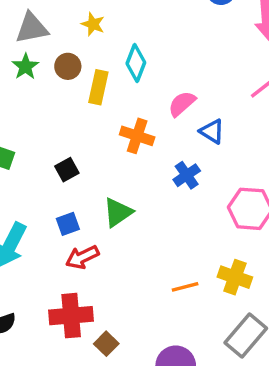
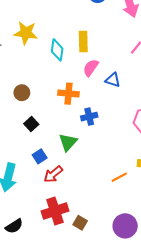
yellow star: (93, 24) -> (26, 33), size x1.6
brown circle: (68, 66) -> (22, 93), moved
yellow rectangle: (98, 87) -> (83, 41), moved
blue cross: (187, 175) -> (89, 117), moved, turned 35

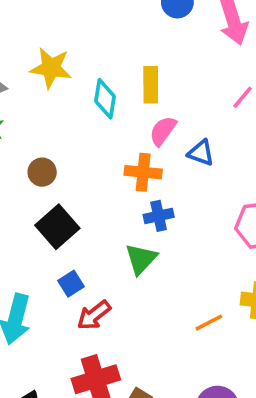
orange cross: (68, 94) -> (143, 172), moved
black square: (31, 124) -> (57, 227), size x1.6
green triangle: (68, 142) -> (141, 259), moved

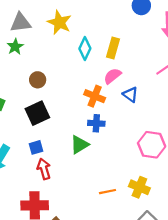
red arrow: (94, 315) -> (44, 169), turned 96

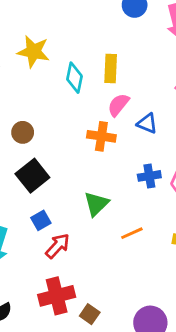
blue cross: (96, 123) -> (149, 176), moved
red arrow: (44, 169) -> (58, 246), turned 72
orange line: (108, 192) -> (132, 233), moved

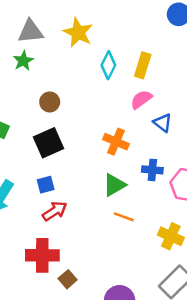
orange cross: (101, 136) -> (116, 142), moved
green triangle: (96, 204) -> (114, 185), moved
orange line: (132, 233) -> (124, 217), turned 30

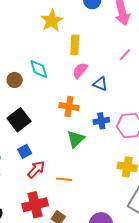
yellow star: (78, 33) -> (52, 21), moved, turned 30
cyan diamond: (108, 65) -> (39, 69), moved, turned -30
brown circle: (50, 102) -> (15, 80), moved
orange line: (124, 217) -> (64, 179), moved

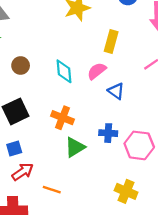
yellow rectangle: (75, 45) -> (111, 41), moved
cyan diamond: (39, 69) -> (64, 71), moved
orange cross: (69, 107) -> (63, 118), moved

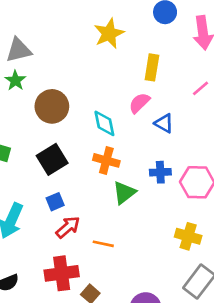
brown circle: (21, 66) -> (52, 106), size x1.6
cyan diamond: (64, 71) -> (104, 123), moved

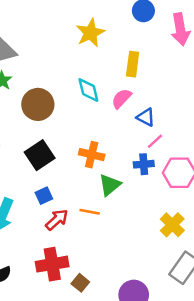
pink line: (200, 88) -> (155, 141), moved
cyan diamond: (104, 123) -> (88, 90), moved
yellow cross: (188, 236) -> (172, 225), turned 30
orange line: (103, 244) -> (90, 212), moved

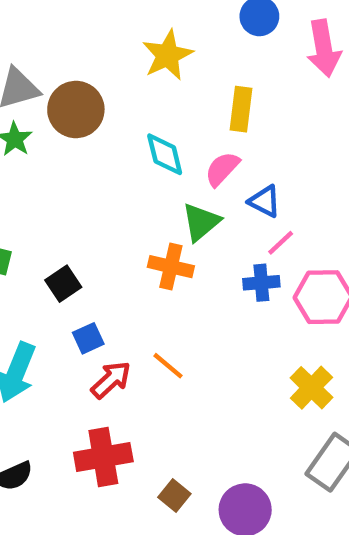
brown circle: (38, 104) -> (76, 110), moved
black square: (40, 155) -> (63, 284), moved, size x0.7
green triangle: (110, 185) -> (201, 222), moved
orange line: (90, 212) -> (168, 366), turned 30
brown square: (80, 283) -> (174, 495), moved

